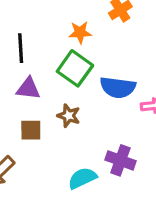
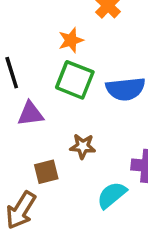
brown star: (69, 116) -> (83, 146), moved
brown square: (31, 130) -> (46, 172), moved

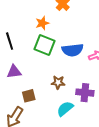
purple triangle: (30, 114) -> (14, 72), moved
brown star: (83, 146) -> (58, 82), moved

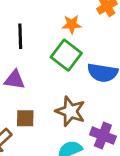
brown star: (58, 82) -> (70, 111), size x1.5

